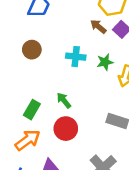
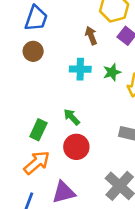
brown arrow: (98, 26) -> (91, 36), moved, turned 35
brown circle: (32, 50) -> (33, 51), moved

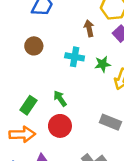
brown circle: (33, 51) -> (34, 46), moved
orange arrow: (37, 163) -> (22, 134), turned 30

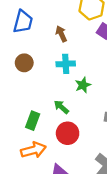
brown arrow: (89, 28) -> (61, 34), moved
green star: (103, 64) -> (83, 85), moved

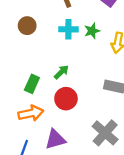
green star: (83, 85) -> (92, 31), moved
green arrow: (61, 107) -> (61, 72), turned 91

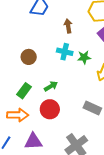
brown circle: (27, 26) -> (29, 57), moved

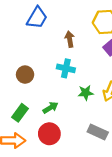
green star: (84, 57) -> (86, 93), moved

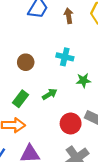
brown arrow: (70, 39) -> (69, 16), moved
red circle: (49, 134) -> (71, 124), moved

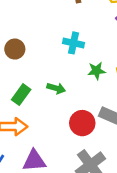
brown circle: (26, 62) -> (15, 49), moved
green arrow: (50, 94) -> (56, 88), turned 48

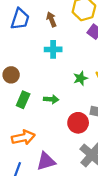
cyan cross: (74, 43) -> (53, 49), moved
green rectangle: (21, 95) -> (23, 100), moved

